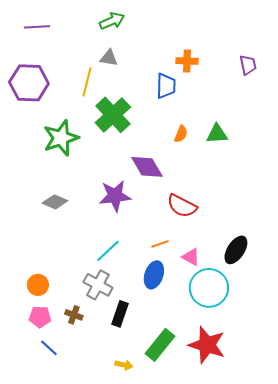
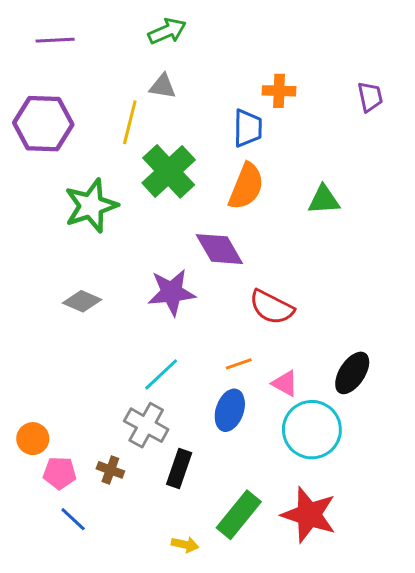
orange semicircle: (181, 134) -> (246, 186), moved, size x1.8
orange circle: (38, 285) -> (33, 439), moved

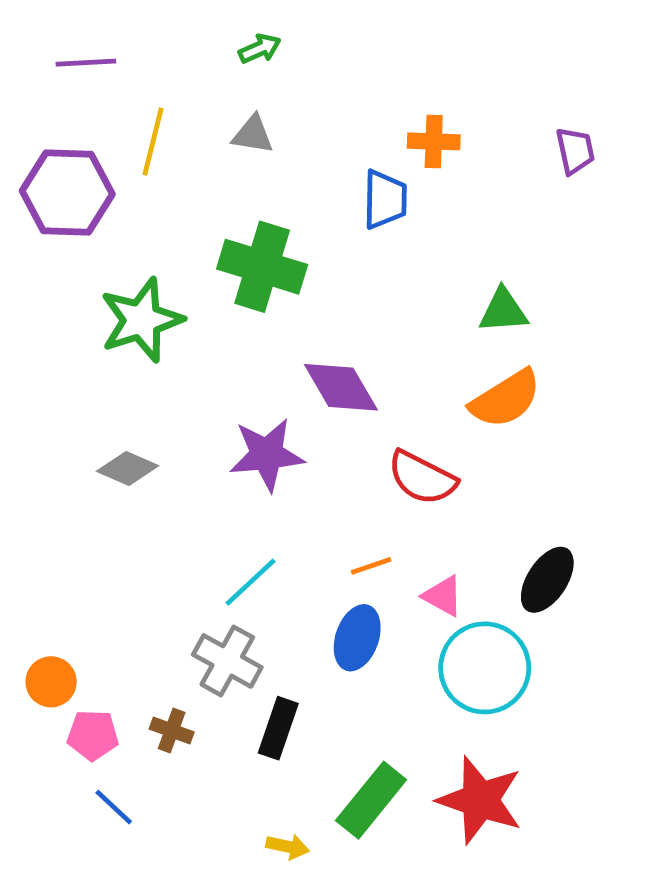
green arrow: (167, 31) -> (260, 49), size x0.7
yellow line: (130, 122) -> (153, 141), moved
green cross: (169, 171) -> (262, 267), turned -30
orange semicircle: (246, 186) -> (506, 399), moved, turned 36

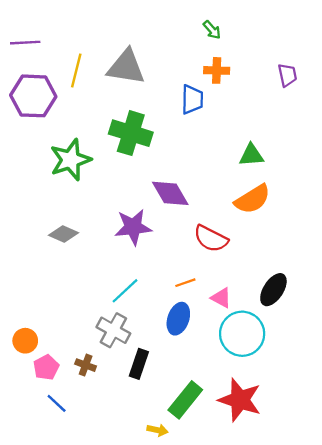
green arrow: (260, 49) -> (212, 30), moved, turned 72
purple line: (86, 63) -> (25, 43), moved
gray triangle: (253, 135) -> (126, 67), size x1.8
pink pentagon: (93, 735) -> (46, 367), turned -30
yellow arrow: (288, 846) -> (157, 430), moved

